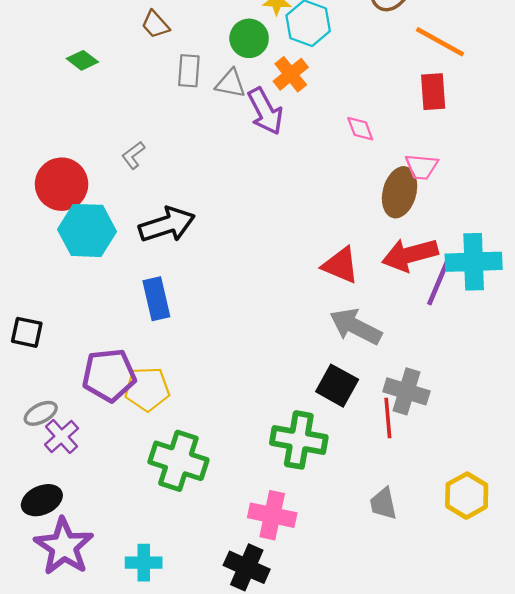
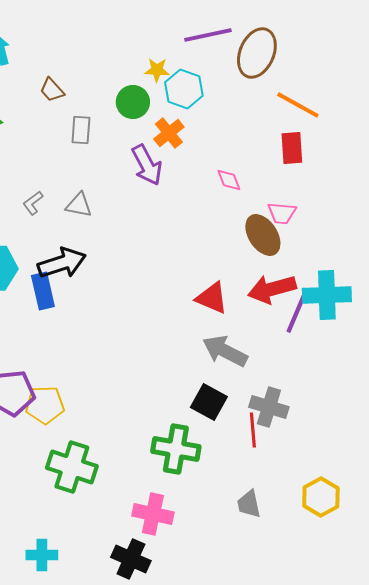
gray triangle: (231, 83) -> (79, 205), moved
brown ellipse: (400, 192) -> (263, 235), turned -48
blue rectangle: (156, 299) -> (43, 291), moved

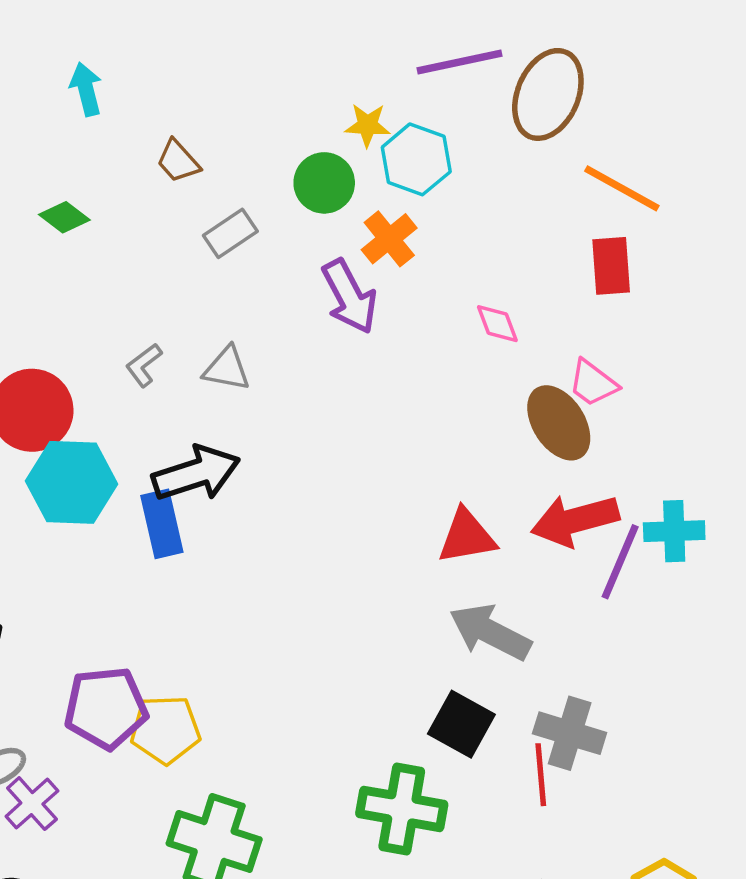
gray rectangle: (81, 130) -> (230, 233), turned 52
pink trapezoid: (282, 213) -> (593, 383), turned 32
cyan cross: (327, 295) -> (674, 531), size x0.7
red triangle: (212, 298) -> (467, 537), turned -33

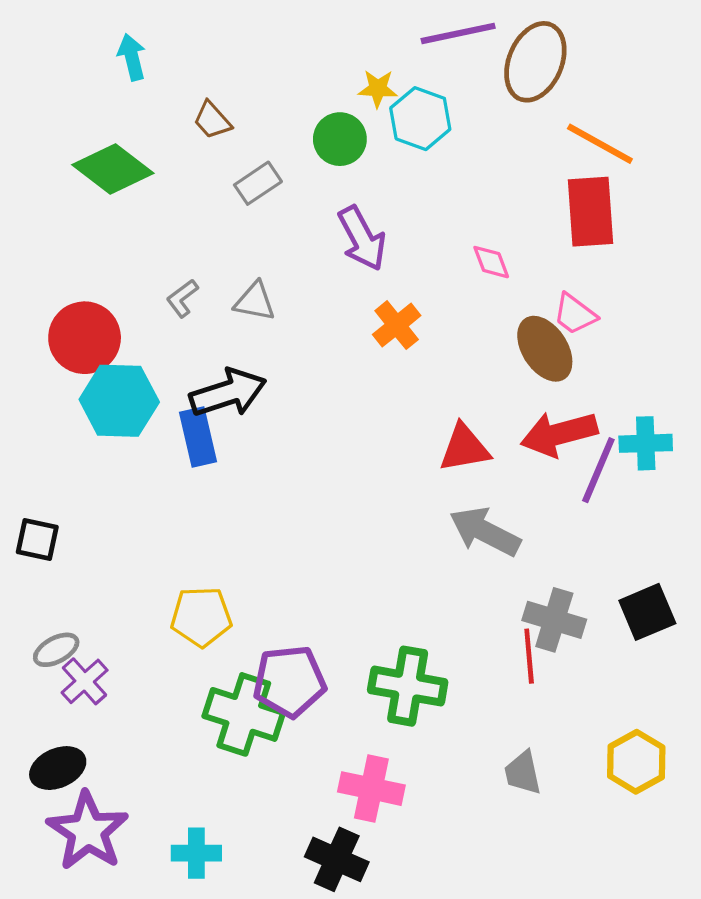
green diamond: (64, 217) -> (113, 169), size x1.8
orange cross: (389, 239) -> (397, 325), moved
red rectangle: (611, 266) -> (591, 212), size x1.4
purple pentagon: (106, 708) -> (289, 681), moved
black square: (461, 724) -> (647, 612), moved, turned 38

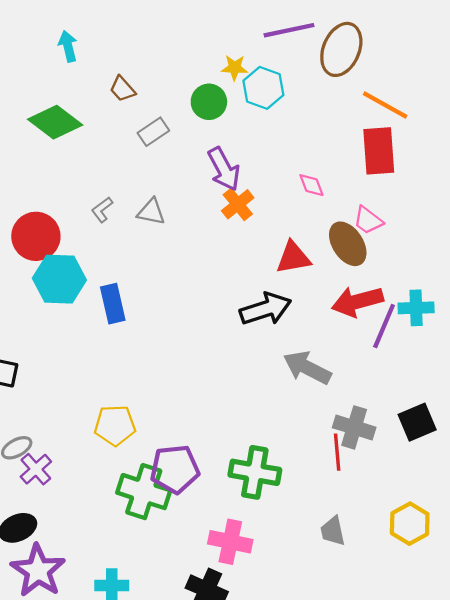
orange cross: (397, 325) -> (238, 204), moved
black arrow: (228, 393) -> (266, 309), moved
red triangle: (464, 448) -> (293, 258), moved

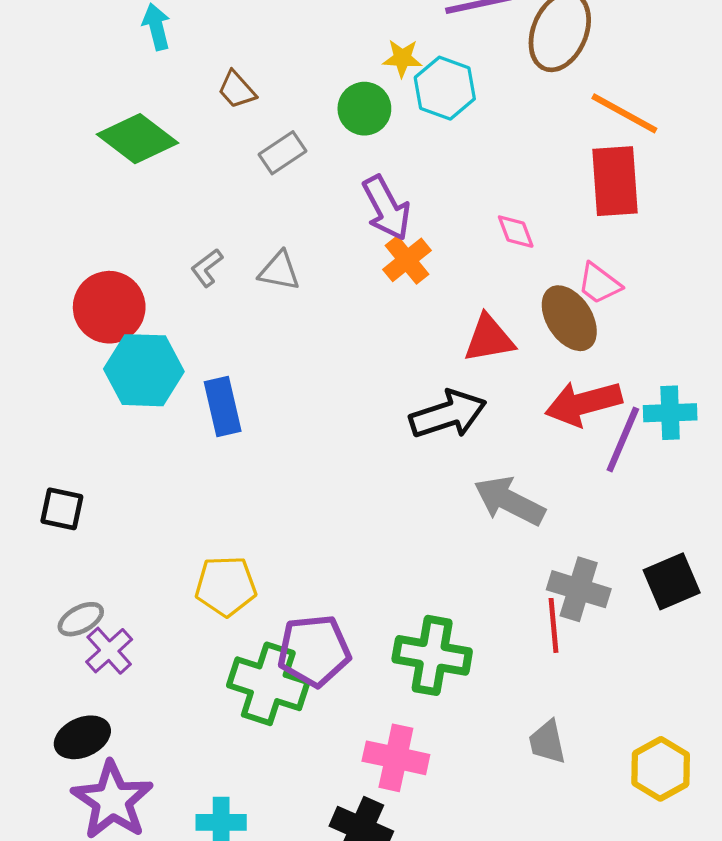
yellow hexagon: (410, 524) -> (661, 769), moved

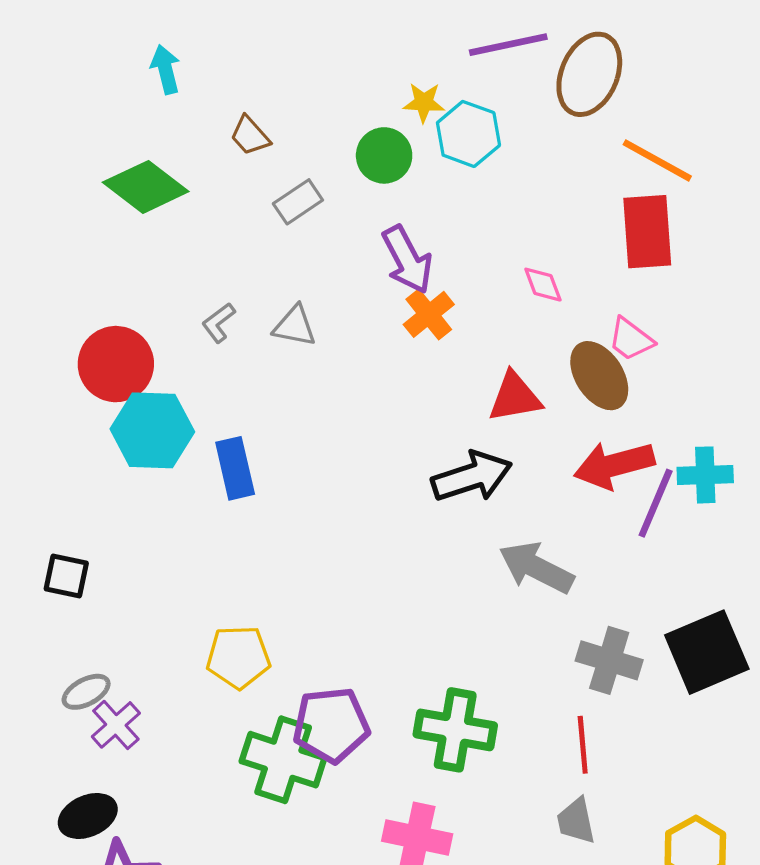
black square: (672, 581) -> (707, 652), size x1.4
red line: (554, 625) -> (583, 745), moved

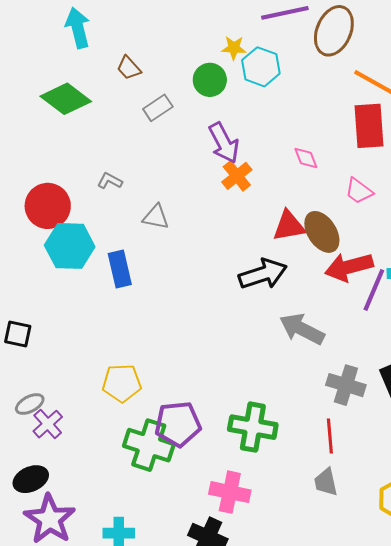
cyan arrow: (166, 69) -> (78, 28), size x1.4
gray L-shape: (219, 323) -> (110, 181), turned 65
gray triangle: (295, 326) -> (156, 217), moved
brown ellipse: (599, 376) -> (322, 232), moved

